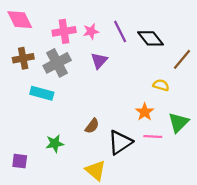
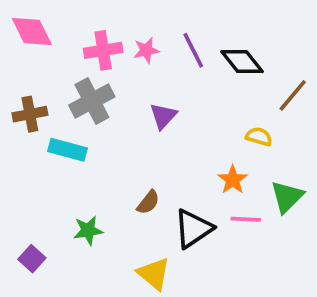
brown cross: (23, 58) -> (30, 114), moved
purple triangle: (99, 61) -> (163, 116), moved
purple square: (20, 161) -> (32, 259), turned 35

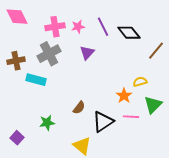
purple triangle: (163, 116) -> (87, 53), moved
yellow semicircle: (259, 137) -> (140, 82), moved, turned -32

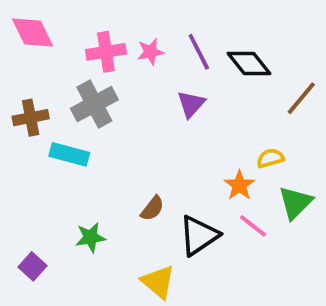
purple triangle: (87, 53) -> (191, 104), moved
pink line: (131, 117) -> (253, 226), turned 35

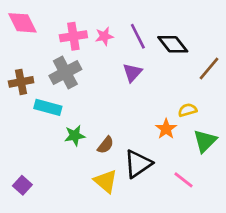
pink line: (253, 226) -> (183, 180), moved
green star: (91, 237) -> (75, 136), moved
yellow triangle: (158, 282) -> (106, 181), moved

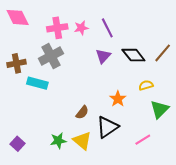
black diamond: (173, 44) -> (133, 55), moved
orange star: (166, 129) -> (118, 99), moved
green star: (75, 136) -> (58, 141), moved
pink line: (183, 180) -> (143, 140), turned -70

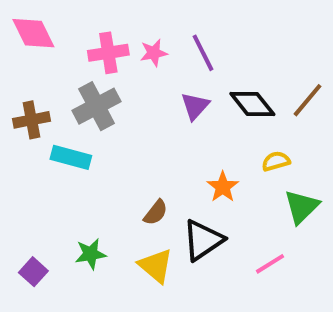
green star: (58, 141) -> (91, 254), moved

